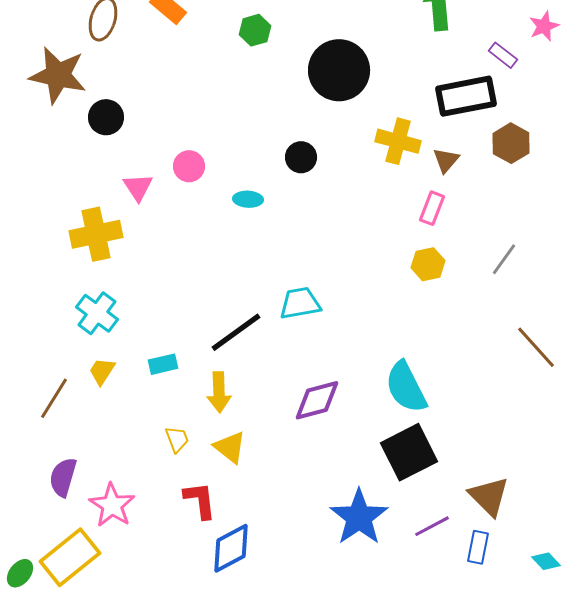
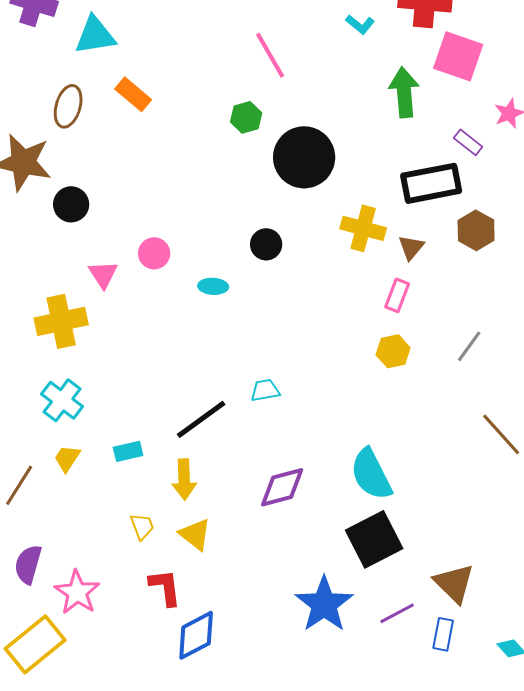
green hexagon: (255, 30) -> (246, 117), moved
cyan trapezoid: (300, 303) -> (265, 390), size x0.7

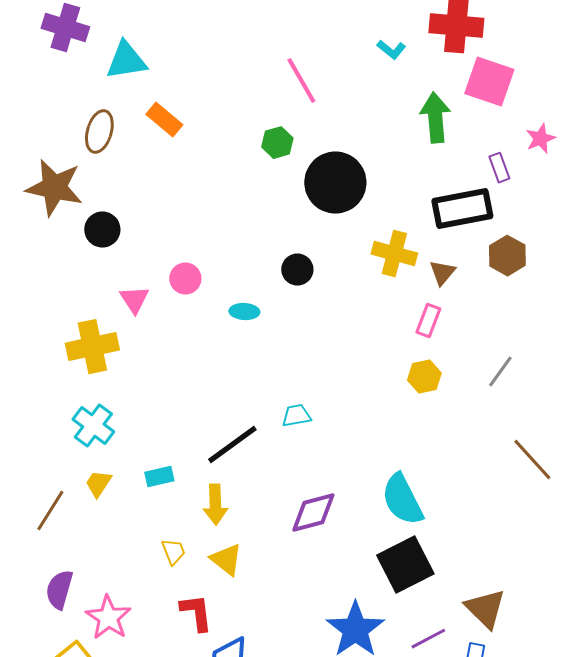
purple rectangle: (468, 142) -> (499, 168), turned 32

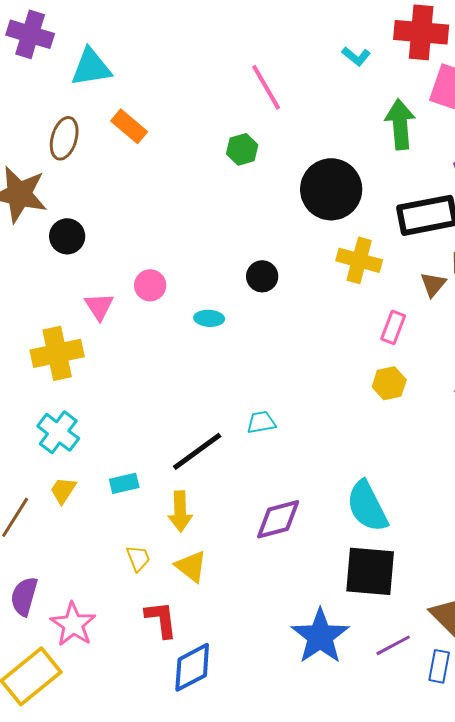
black circle: (335, 183) -> (331, 189), moved
brown triangle: (442, 273) -> (433, 284), moved
black square: (405, 565) -> (370, 571), turned 32

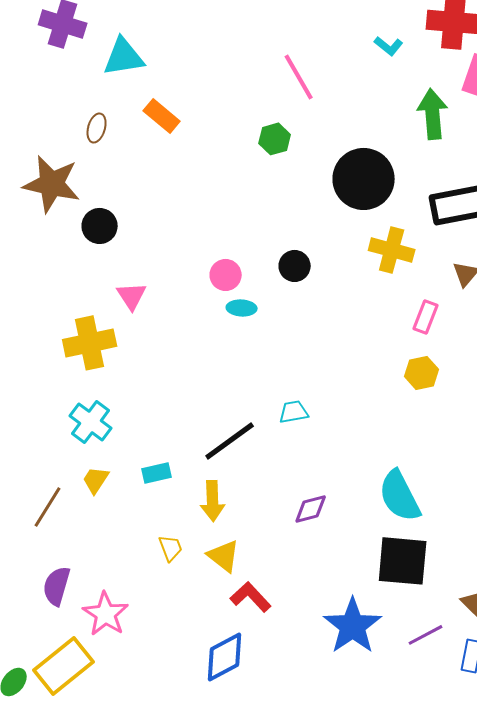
brown ellipse: (64, 138) -> (97, 128), size x0.7
pink circle: (150, 285) -> (226, 275), moved
purple diamond: (278, 519) -> (311, 509), size x0.7
red L-shape: (161, 619) -> (251, 597), moved, turned -36

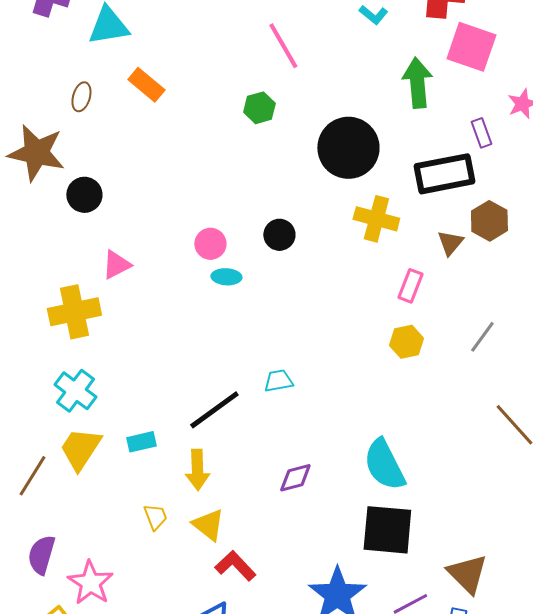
pink triangle: (132, 296) -> (116, 265), turned 36
yellow trapezoid: (96, 480) -> (80, 449), size x1.6

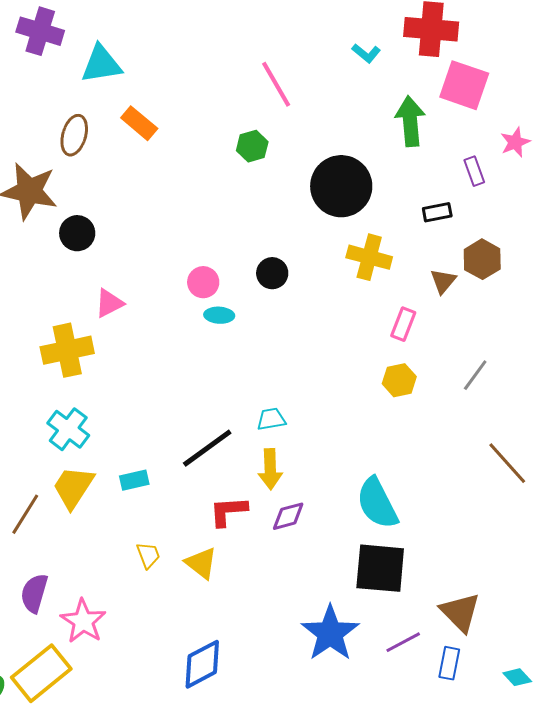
brown ellipse: (81, 97) -> (74, 135), size x1.4
black rectangle: (444, 174) -> (437, 212), size x0.5
yellow arrow: (197, 470) -> (270, 469), moved
red L-shape: (235, 566) -> (228, 511), moved, turned -51

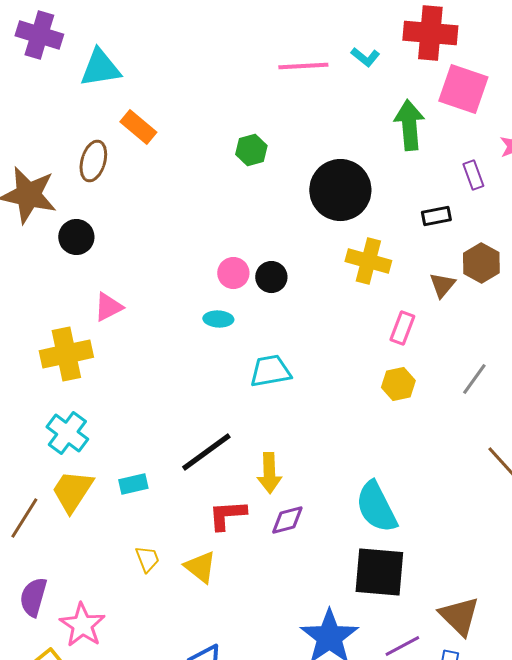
pink line: (276, 84) -> (303, 66), moved, turned -63
brown ellipse: (74, 135) -> (93, 161), moved
pink circle: (203, 282) -> (233, 273), moved
cyan trapezoid: (271, 419) -> (270, 371), moved, size x1.4

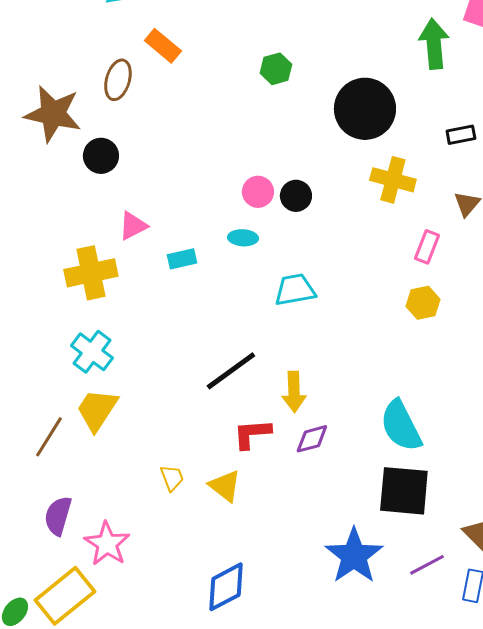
cyan rectangle: (133, 484) -> (182, 259), moved

